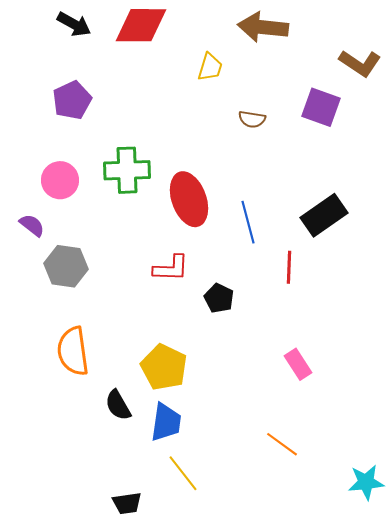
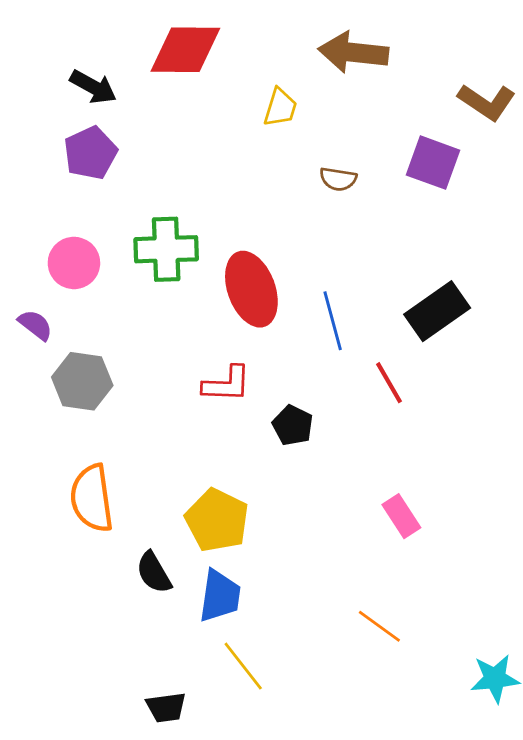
black arrow: (74, 24) -> (93, 87), moved
red line: (289, 267) -> (389, 383), turned -32

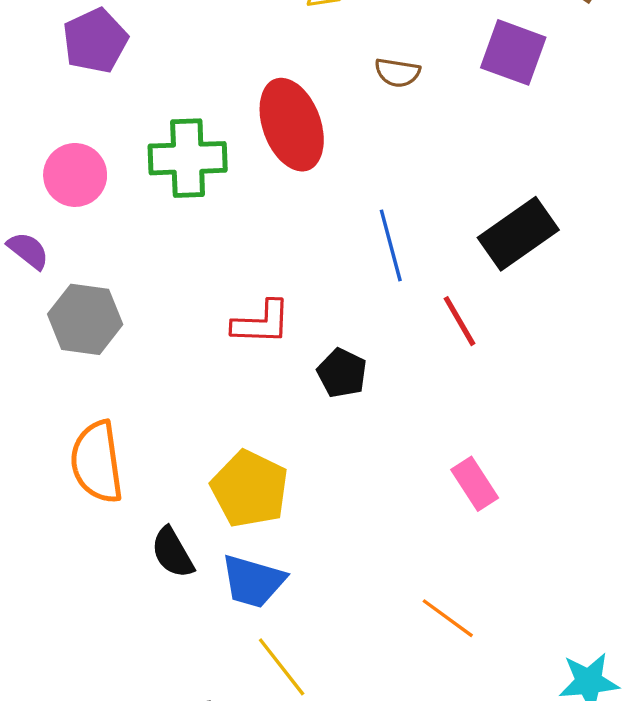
red ellipse: (251, 289) -> (292, 125), moved
blue trapezoid: (220, 596) -> (253, 581), turned 98

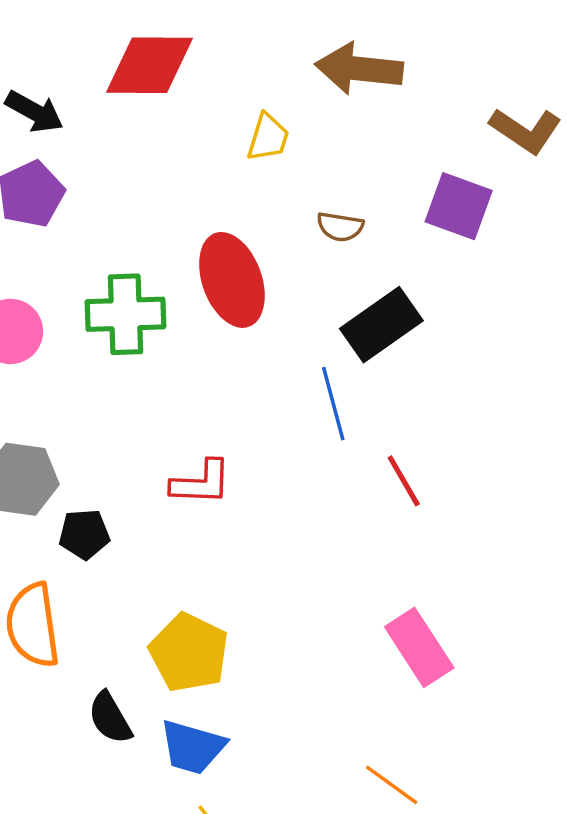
black rectangle: (518, 234) -> (381, 325), moved
black pentagon: (342, 373) -> (84, 534), moved, turned -30
pink rectangle: (475, 484) -> (419, 647), size x1.4

